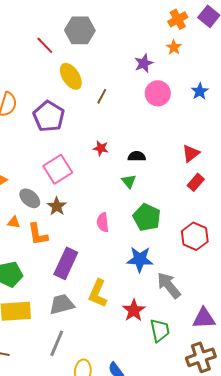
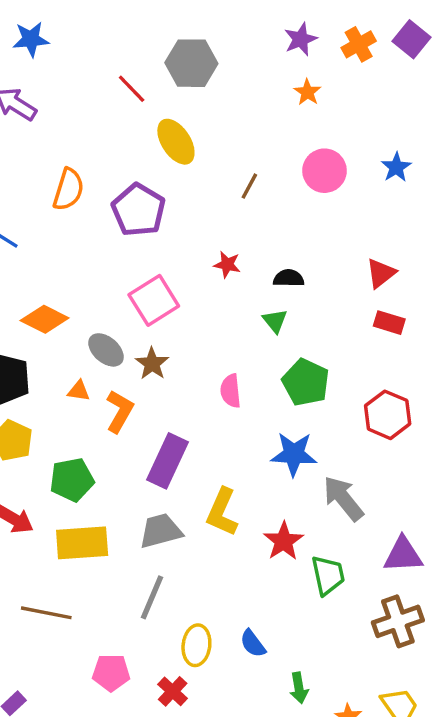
orange star: (174, 47) -> (307, 92), moved
purple star: (144, 63) -> (301, 39), moved
brown line: (102, 96) -> (249, 186), moved
red rectangle: (196, 182) -> (389, 323), turned 66
orange L-shape: (38, 234) -> (120, 411), turned -140

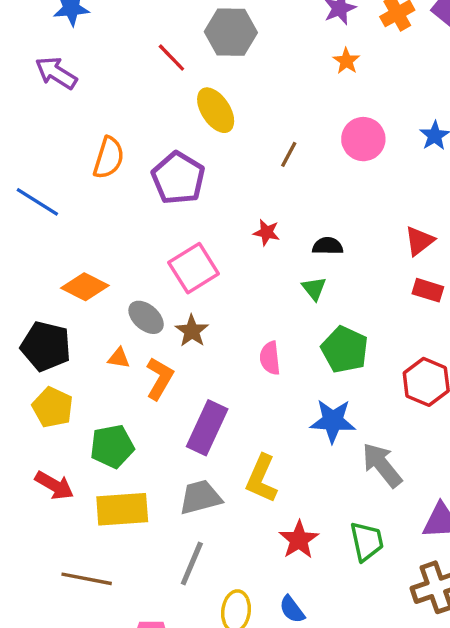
red star: (284, 541) -> (299, 540), moved

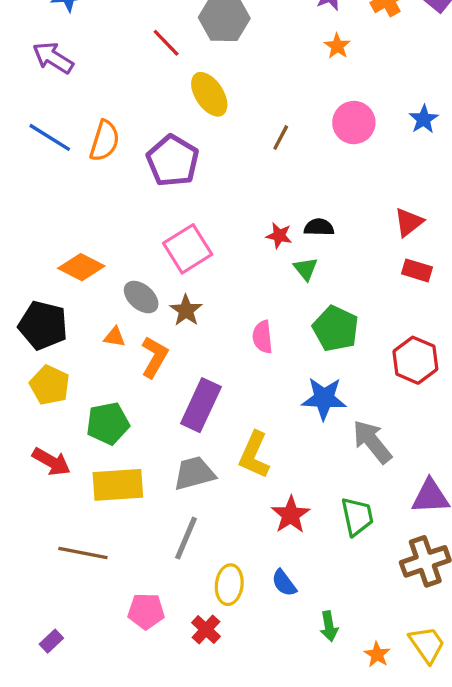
blue line: (37, 202) -> (50, 137), moved
red star: (267, 232) -> (279, 236), moved

